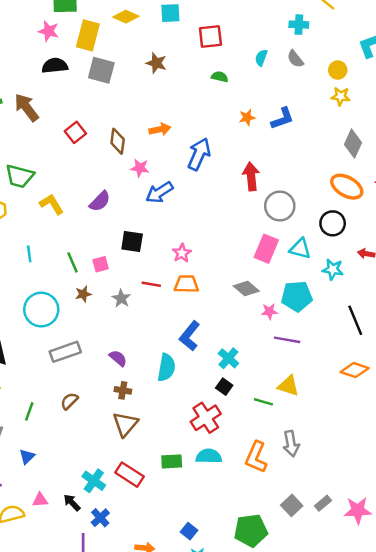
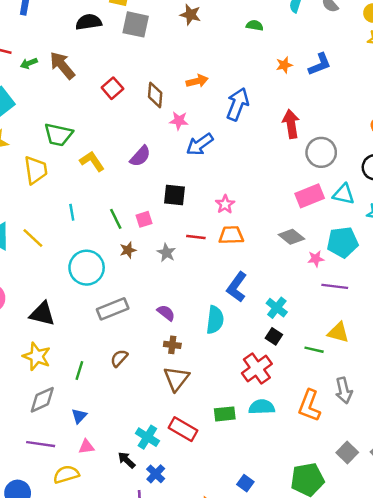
pink rectangle: (266, 249) -> (310, 196), turned 48
pink triangle: (40, 500) -> (86, 447), moved

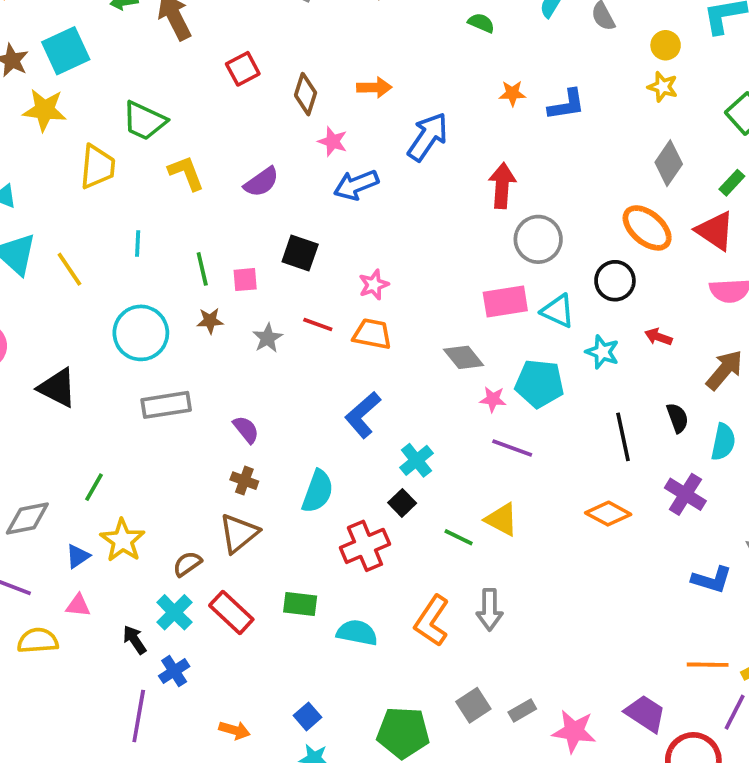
cyan semicircle: (215, 320) -> (318, 491), moved
yellow star: (37, 356) -> (123, 540), moved
brown semicircle: (119, 358) -> (187, 564), moved
cyan semicircle: (262, 407) -> (357, 633), moved

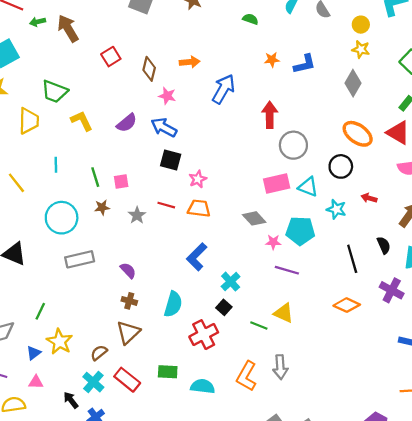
gray diamond: (669, 163) -> (353, 83), moved
blue arrow: (356, 185) -> (164, 127), moved, turned 55
black square: (300, 253) -> (171, 160), moved

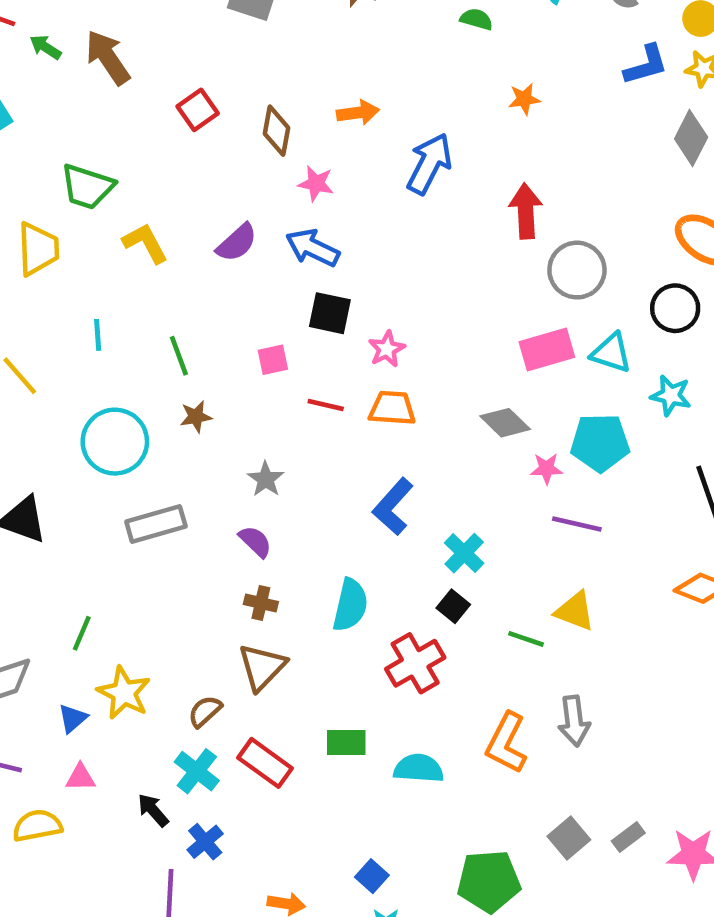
green arrow: (38, 22) -> (45, 47), turned 49
blue L-shape: (305, 64) -> (646, 65), moved
pink square: (121, 182) -> (273, 360), moved
gray star: (137, 215) -> (266, 479), moved

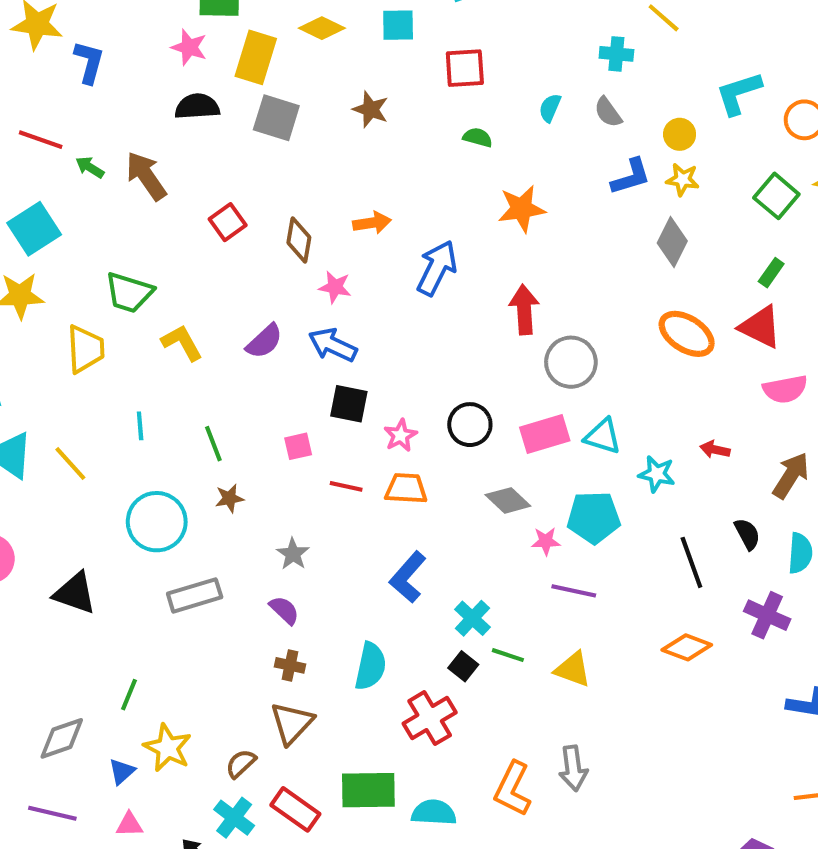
orange star: (524, 99) -> (522, 209), size x1.6
black circle: (675, 308) -> (470, 425), moved
green line: (526, 639) -> (508, 655), moved
green rectangle: (346, 743) -> (368, 790), size x1.5

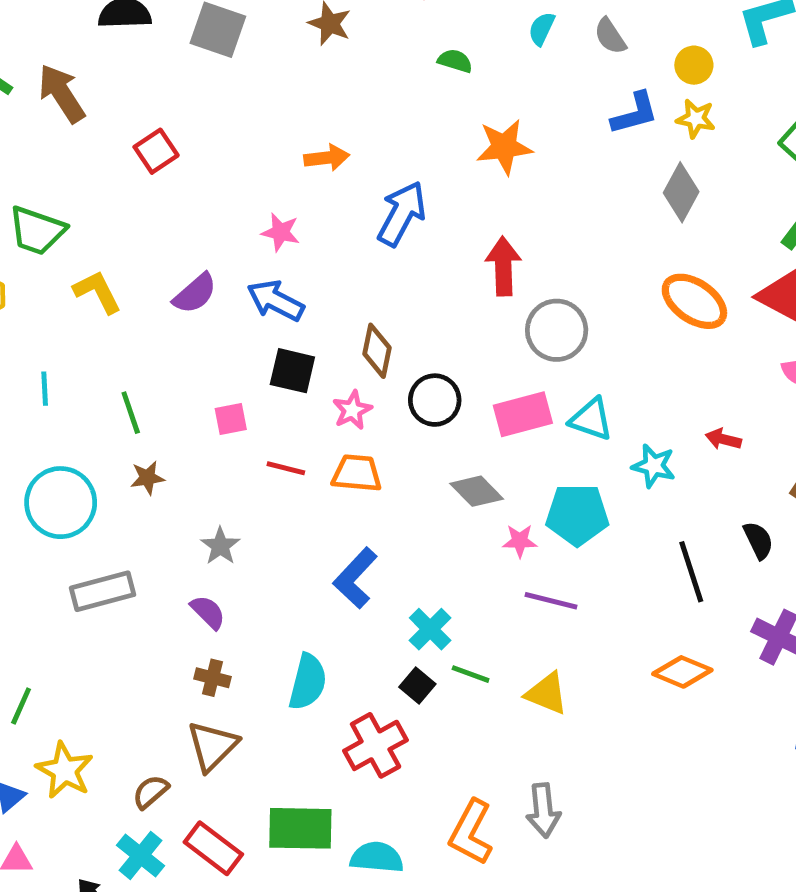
brown diamond: (299, 240) -> (377, 351), moved

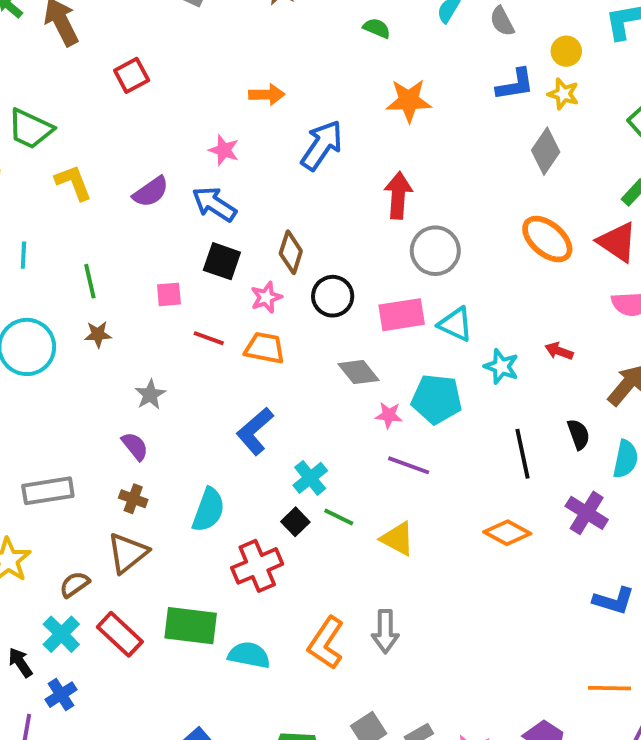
gray rectangle: (103, 591) -> (48, 491), moved

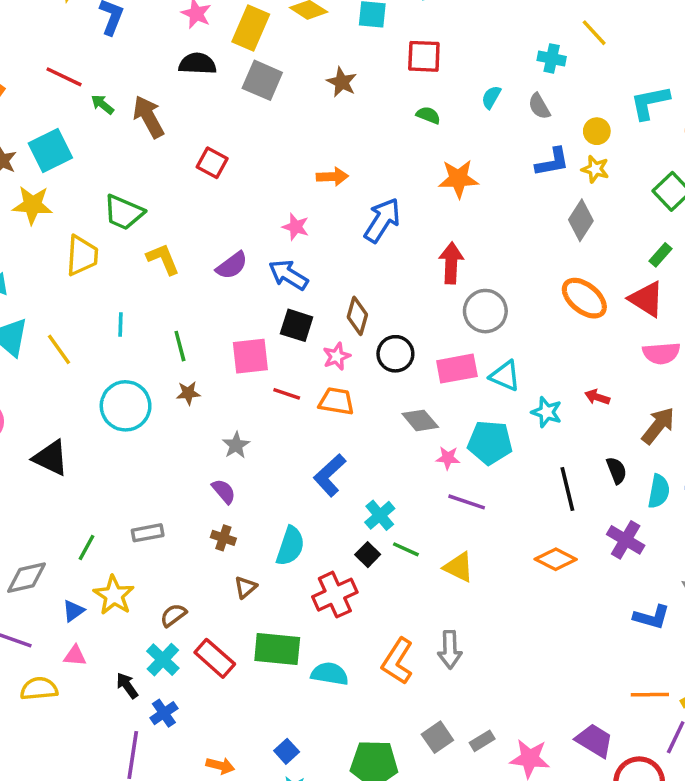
red square: (132, 75) -> (212, 163), turned -32
pink square: (169, 294) -> (250, 356), size x1.6
gray rectangle: (48, 491) -> (148, 533), size x0.7
brown triangle: (127, 553) -> (245, 587), moved, size x0.6

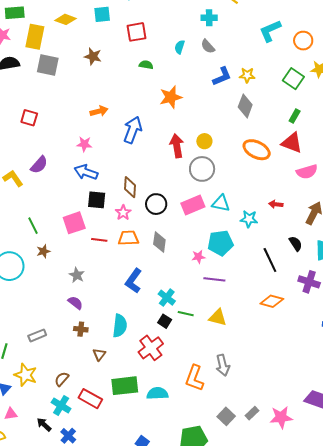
yellow circle: (597, 131) -> (204, 141), moved
purple semicircle: (232, 265) -> (39, 165), moved
gray diamond: (420, 420) -> (159, 242), moved, turned 60

